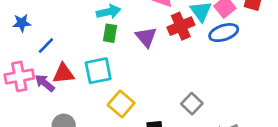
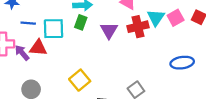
blue ellipse: (224, 33) -> (182, 63), moved
blue line: (46, 46) -> (28, 23), turned 40
cyan square: (98, 71) -> (53, 29), moved

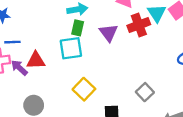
blue line: (28, 23) -> (12, 42), moved
cyan square: (53, 29) -> (71, 48), moved

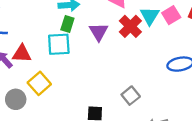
red cross: (139, 25) -> (130, 26), turned -30
yellow square: (84, 89) -> (39, 83), moved

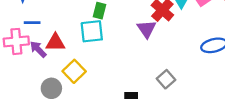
purple triangle: (99, 32) -> (147, 29), moved

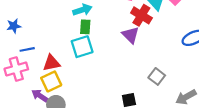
purple arrow: (38, 49) -> (40, 96), moved
yellow square: (74, 71) -> (51, 81), moved, turned 30

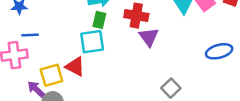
red cross: (141, 15) -> (136, 16), moved, turned -30
red triangle: (51, 63) -> (75, 67), moved, turned 30

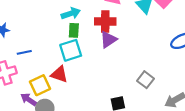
blue line: (30, 35) -> (24, 52), moved
purple triangle: (149, 37) -> (108, 39), moved, turned 42

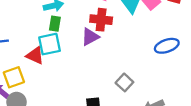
red cross: (105, 21) -> (101, 20), moved
red triangle: (59, 74) -> (35, 56), moved

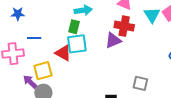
green rectangle: (55, 24) -> (74, 27), moved
gray square: (124, 82) -> (140, 83), turned -35

